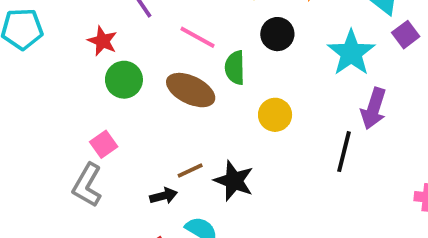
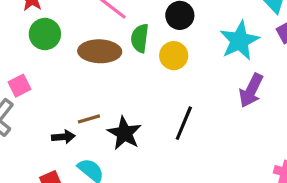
brown ellipse: (191, 90) -> (100, 51), turned -33
yellow circle: (275, 115) -> (174, 56), moved
black line: (344, 152) -> (184, 123), moved

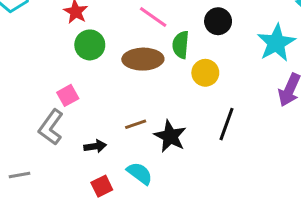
yellow circle: (174, 56) -> (205, 73), moved
black arrow: (63, 137) -> (95, 146), moved

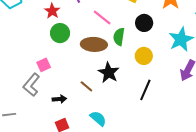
yellow circle: (205, 73) -> (144, 56), moved
brown line: (136, 124) -> (86, 86), turned 56
black star: (170, 136) -> (109, 73), moved
cyan semicircle: (140, 173) -> (98, 118), moved

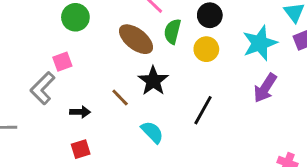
green circle: (60, 33) -> (75, 17), moved
brown ellipse: (94, 44) -> (136, 39), turned 30
yellow circle: (144, 56) -> (206, 49), moved
cyan semicircle: (98, 118) -> (152, 132), moved

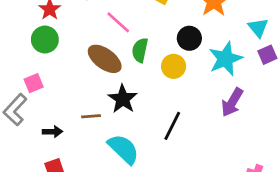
black circle: (210, 15) -> (189, 38), moved
brown line: (120, 97) -> (91, 116), turned -48
cyan semicircle: (152, 132) -> (123, 149), size x1.4

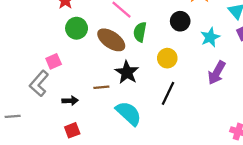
green circle: (45, 40) -> (77, 28), moved
cyan star: (225, 59) -> (210, 37), size x0.7
yellow circle: (174, 66) -> (167, 58), moved

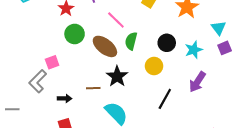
black circle: (180, 21) -> (167, 43), moved
black line: (168, 93) -> (165, 99), moved

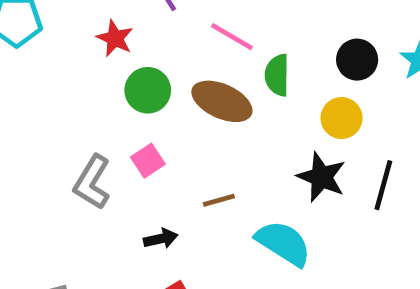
pink square: (52, 62) -> (148, 161), moved
black star: (117, 76) -> (321, 177), moved
gray L-shape: (38, 81) -> (92, 182), moved

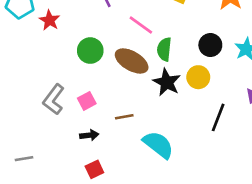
red star: (115, 38) -> (50, 20), moved
pink square: (148, 161) -> (87, 101), moved
black star: (321, 177) -> (167, 82), moved

